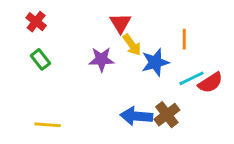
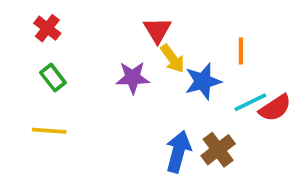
blue arrow: (136, 116) -> (178, 152), turned 100
yellow line: (48, 125) -> (49, 131), moved

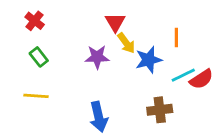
brown cross: (218, 150) -> (160, 110), turned 30
blue arrow: (178, 152) -> (99, 117), moved, turned 152

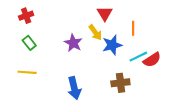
red cross: (35, 21) -> (26, 16), turned 32
red triangle: (115, 22) -> (105, 14), moved
purple star: (97, 57) -> (73, 43), turned 30

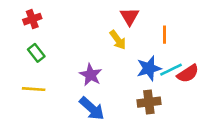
purple star: (73, 43) -> (91, 75), moved
blue star: (112, 45) -> (149, 68), moved
blue arrow: (74, 88) -> (92, 109), turned -35

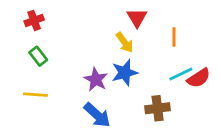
blue star: (149, 68) -> (125, 73), moved

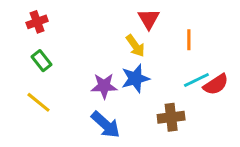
purple star: (96, 79) -> (104, 86), turned -30
yellow line: (35, 95) -> (39, 102), turned 35

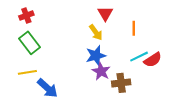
green rectangle: (41, 61) -> (29, 43), size x1.5
purple star: (104, 86) -> (101, 71), moved, turned 30
yellow line: (39, 102) -> (27, 72), turned -48
blue arrow: (106, 125) -> (47, 88), moved

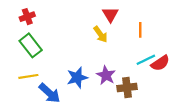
blue star: (96, 56) -> (77, 78), moved

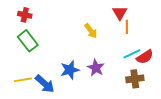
red triangle: (110, 14) -> (120, 13), moved
red cross: (27, 17) -> (25, 15), turned 32
yellow line: (28, 76) -> (23, 80), moved
brown cross: (127, 88) -> (135, 79), moved

